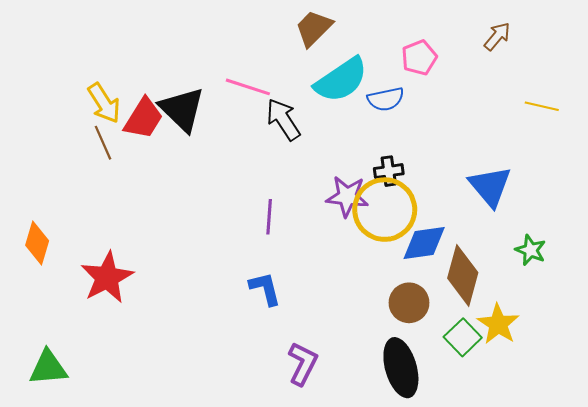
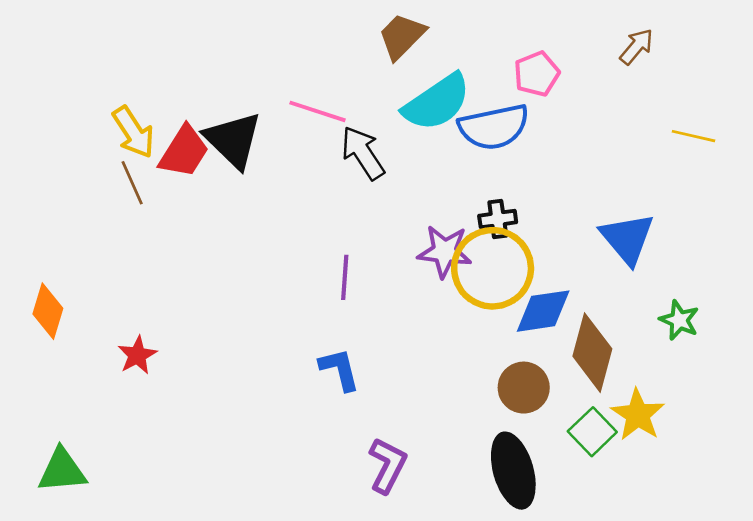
blue semicircle: (386, 99) -> (494, 127), size x1.5
red star: (107, 277) -> (137, 355), size x0.6

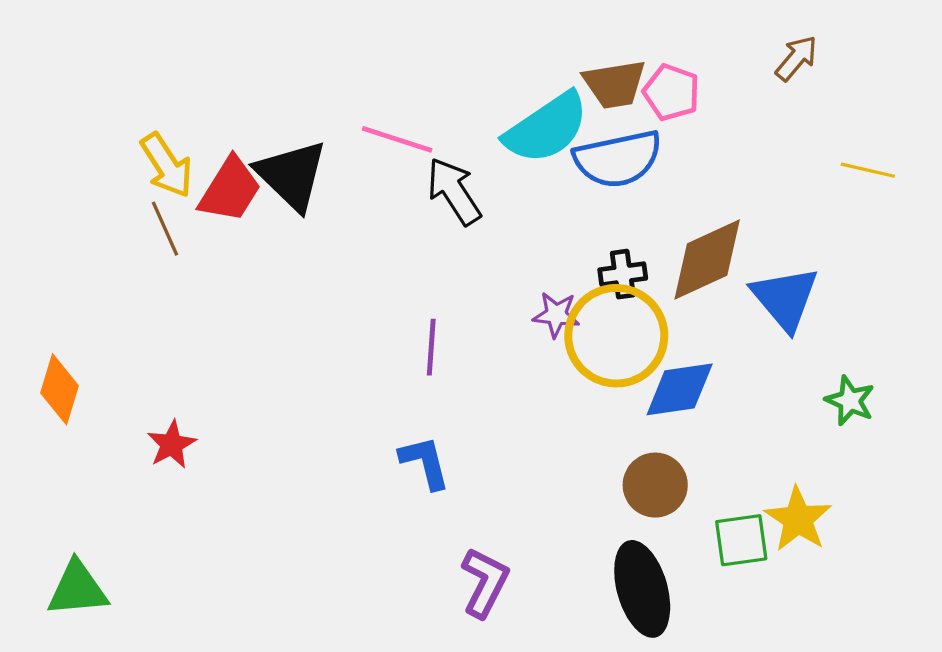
brown trapezoid: (402, 36) -> (615, 84), moved, turned -144
pink pentagon: (537, 74) -> (671, 92), turned -30
purple star: (445, 251) -> (556, 315), size x0.7
brown diamond: (592, 353) -> (707, 259), moved, turned 50
green square: (592, 432) -> (741, 540), turned 36

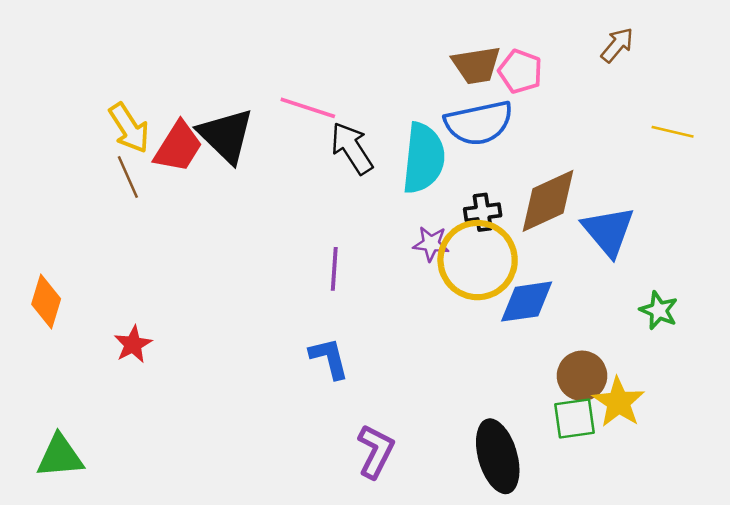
cyan semicircle: (546, 128) -> (423, 158), moved, turned -50
brown circle: (655, 485) -> (582, 376), moved

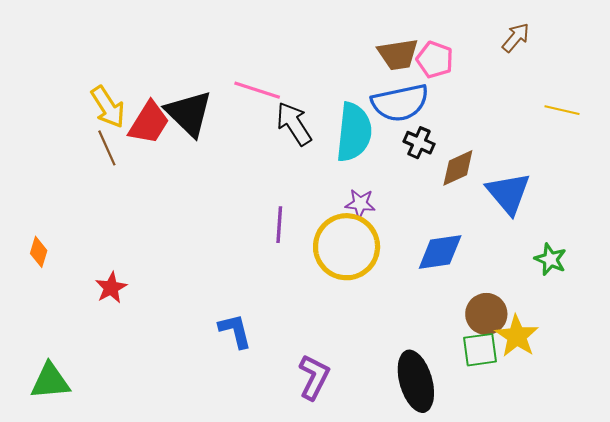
brown diamond: (548, 201) -> (458, 168), size x0.7
black cross: (483, 212) -> (419, 143), moved, turned 32
yellow circle: (478, 260) -> (347, 247), moved
orange diamond: (46, 302) -> (39, 252), size x0.7
blue L-shape: (329, 358) -> (235, 331), moved

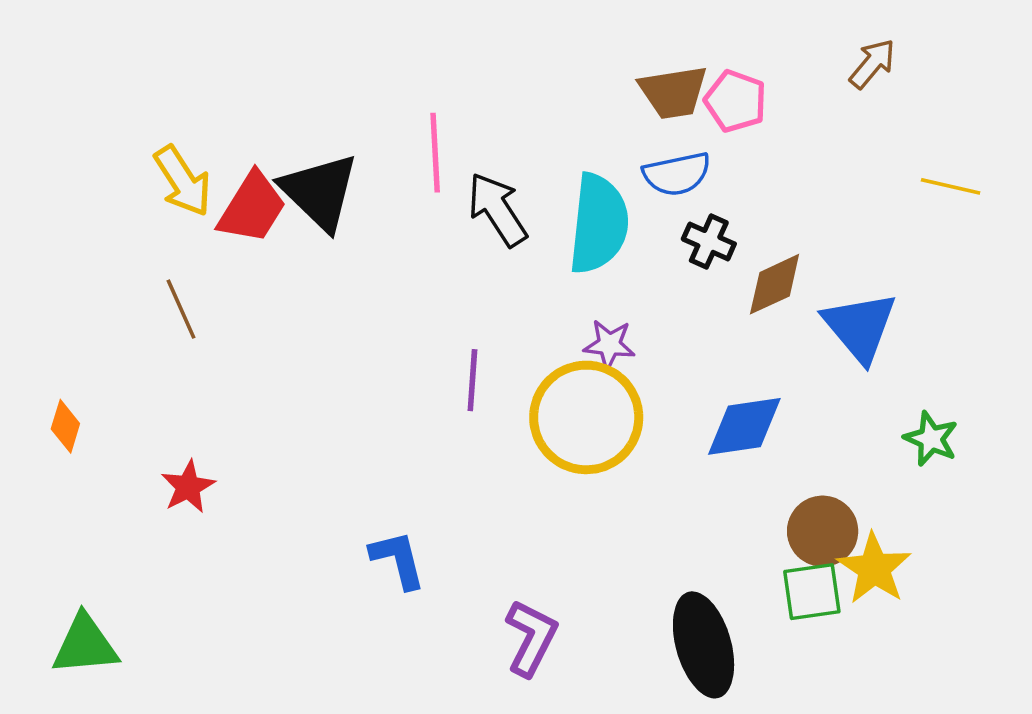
pink line: (257, 90) -> (435, 153), turned 69
blue semicircle: (400, 103) -> (677, 174), size x0.7
brown line: (107, 148) -> (181, 309), moved

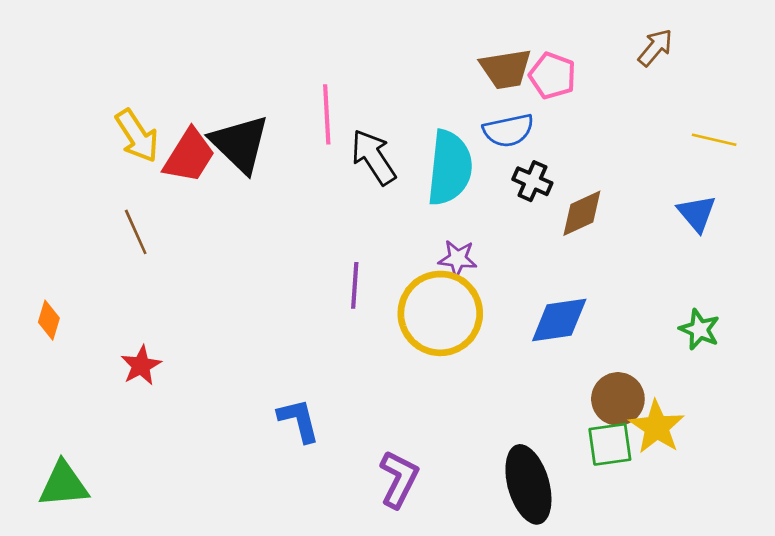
blue triangle: (860, 327) -> (697, 213), moved, size x0.7

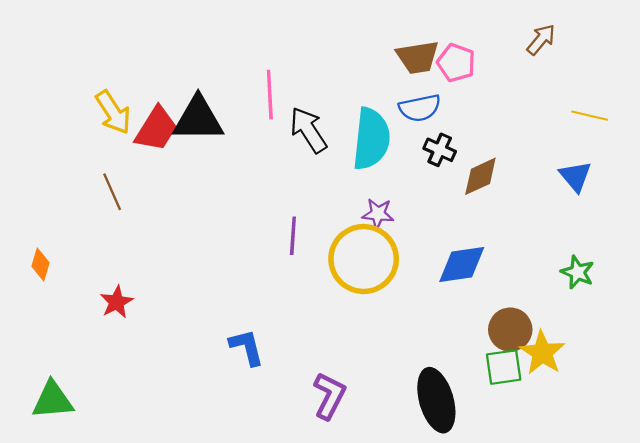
black triangle: (240, 144) -> (198, 119), turned -44

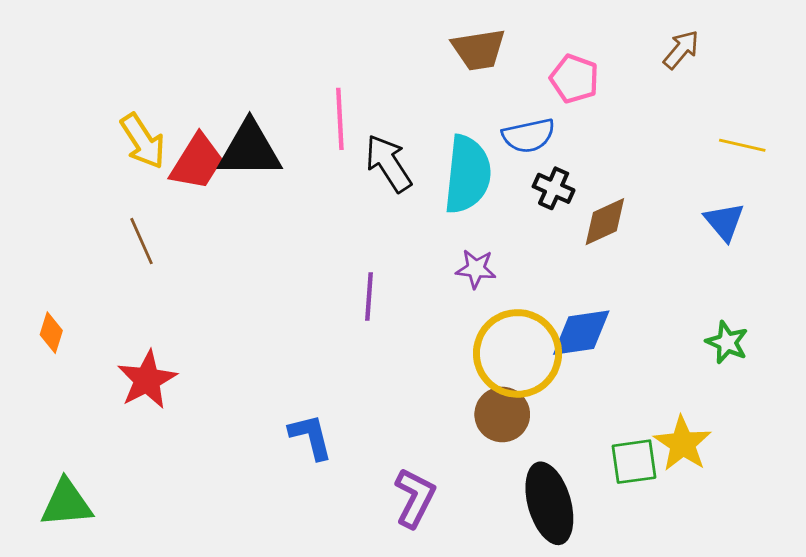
brown trapezoid: (418, 57) -> (479, 50), moved
yellow circle: (364, 259) -> (517, 353), moved
red star: (117, 302) -> (147, 380), size x1.4
brown circle: (510, 330) -> (502, 414), moved

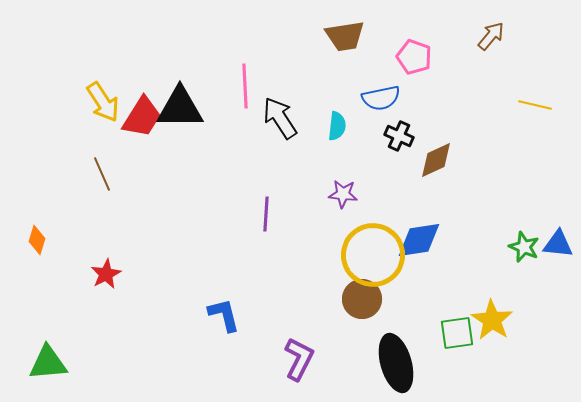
cyan semicircle: (468, 174) -> (337, 126), size x0.5
blue triangle: (724, 222) -> (558, 244), moved, turned -44
red star: (147, 380) -> (106, 274), size x0.7

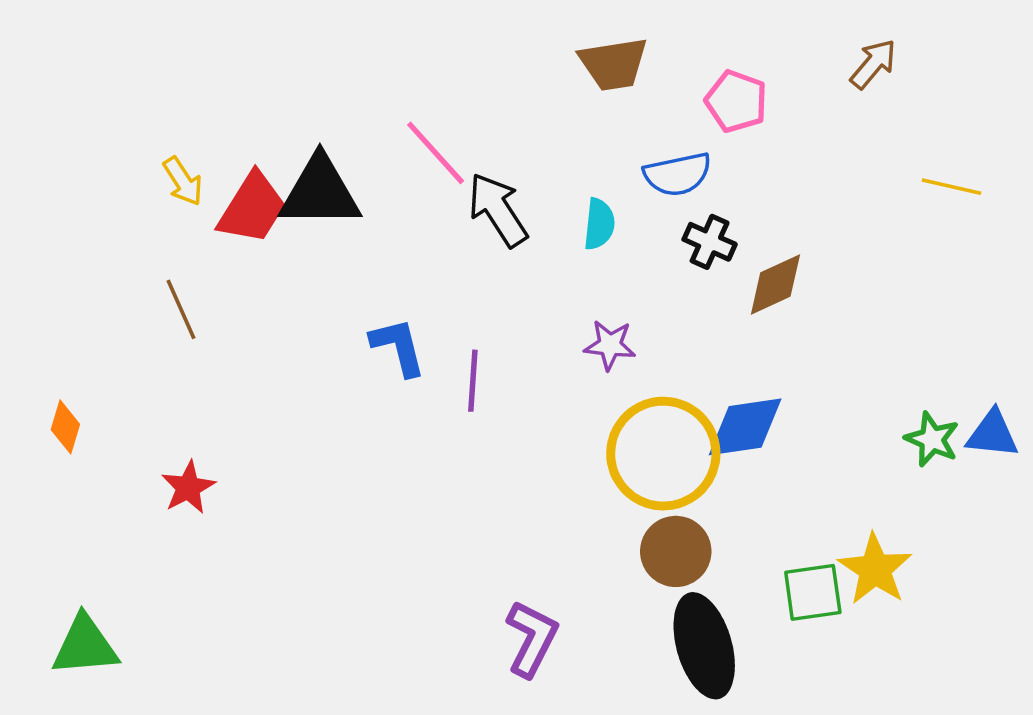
pink line: (245, 86) -> (436, 153), turned -39
yellow arrow: (103, 102) -> (183, 181), size x0.7
brown circle: (362, 299) -> (676, 551), moved
blue L-shape: (224, 315) -> (398, 347), moved

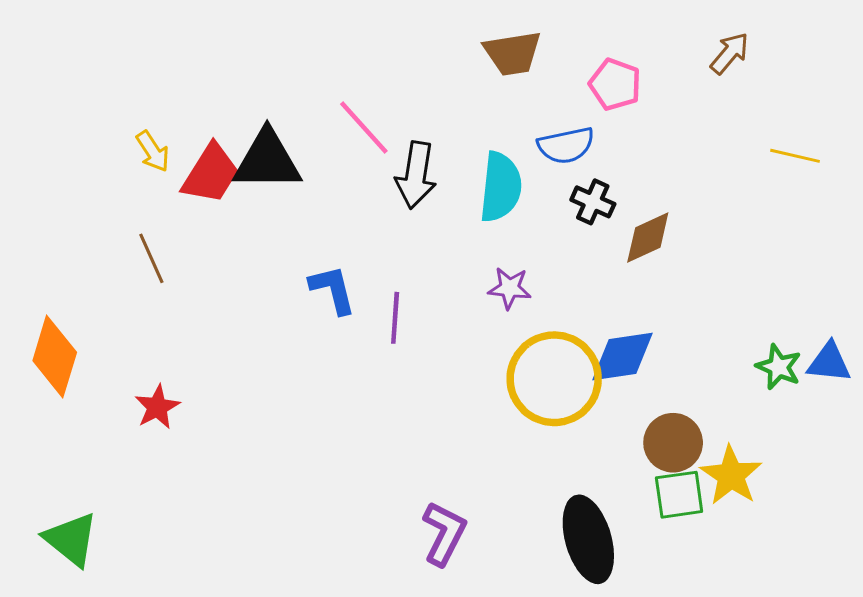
black arrow: (498, 210) -> (416, 175), turned -138
cyan semicircle: (599, 224) -> (501, 187), size x1.6
orange diamond: (65, 427) -> (55, 356), size x1.8
brown circle: (676, 551) -> (673, 443), moved
green triangle: (85, 646) -> (71, 539), turned 44

